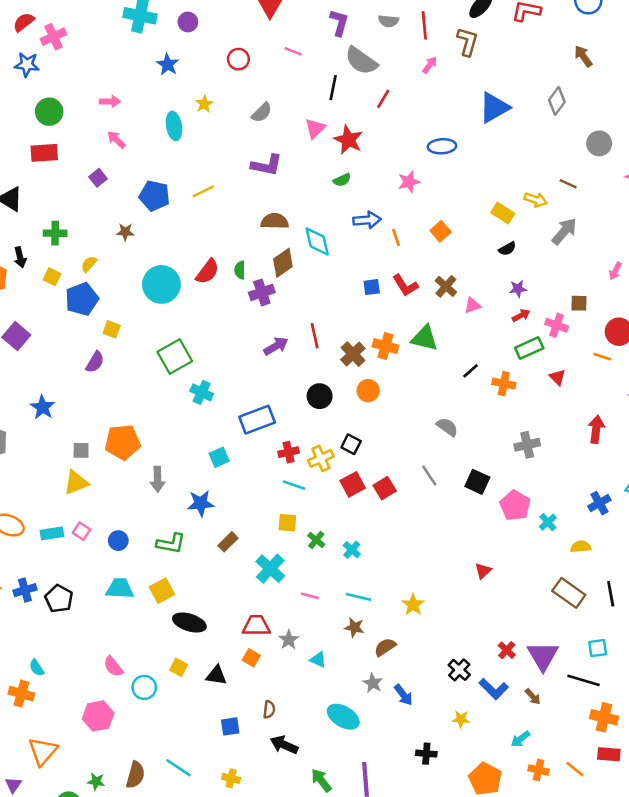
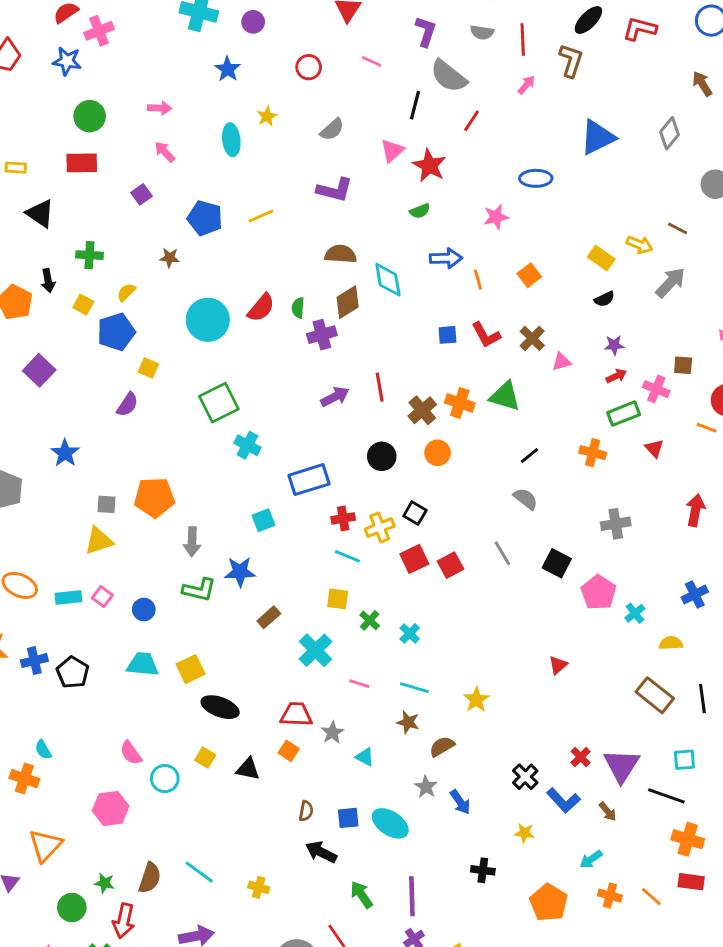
black line: (470, 371) -> (529, 455), moved
green L-shape: (171, 543) -> (199, 590), moved
blue square: (230, 726) -> (348, 818), moved

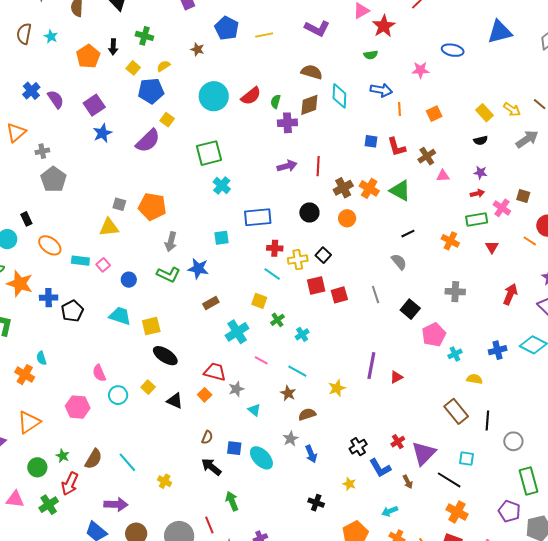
purple semicircle: (127, 404) -> (148, 141), size x1.5
blue star: (65, 453) -> (102, 133), moved
purple line: (412, 896) -> (371, 366), moved

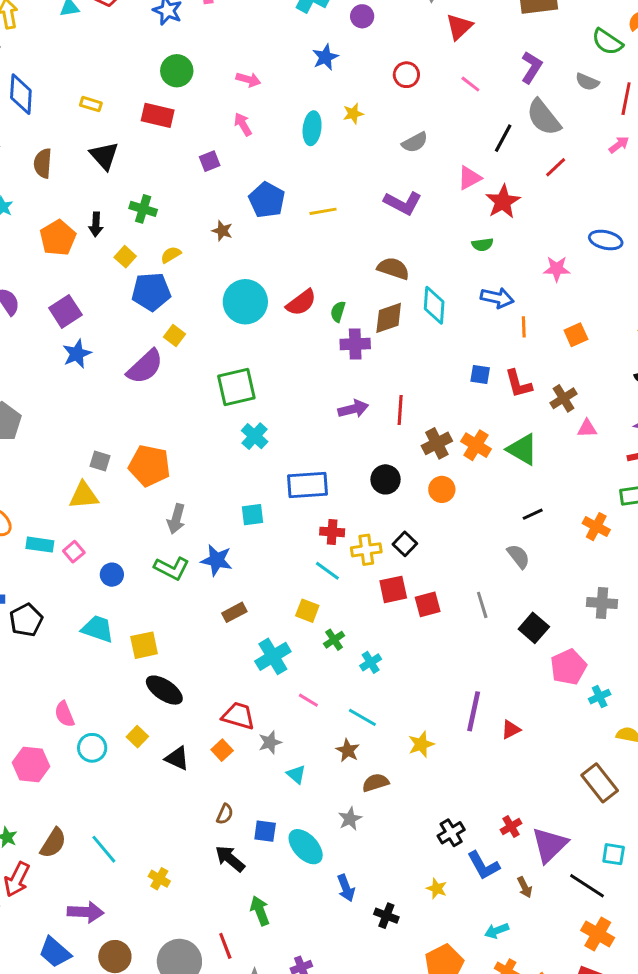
blue arrow: (311, 454) -> (346, 888), moved

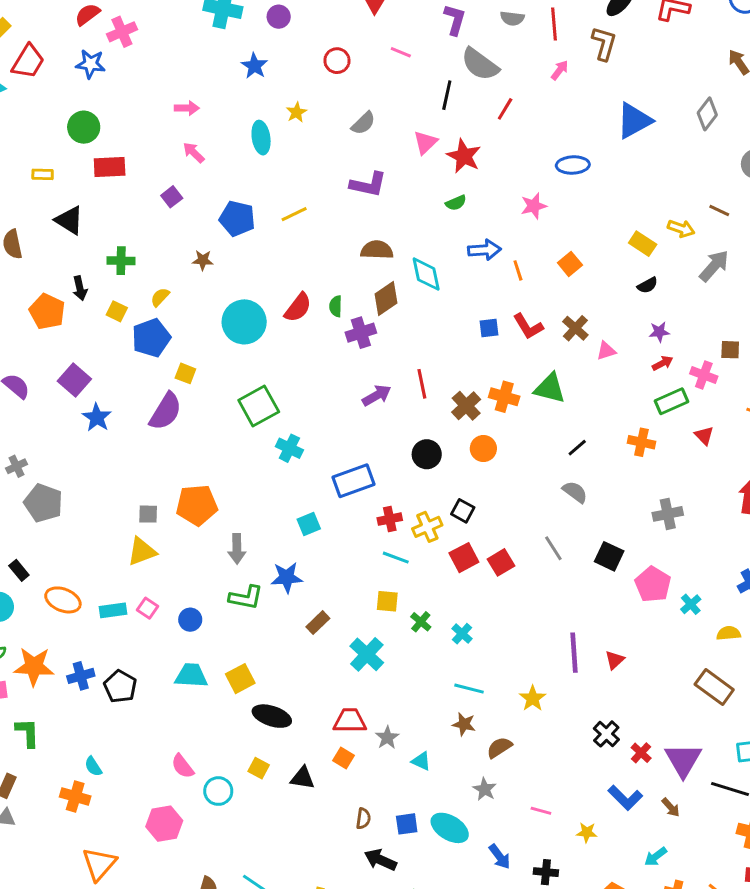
green circle: (177, 71) -> (84, 127), moved
pink line: (308, 700) -> (541, 811), moved
black cross: (451, 833) -> (606, 734), moved

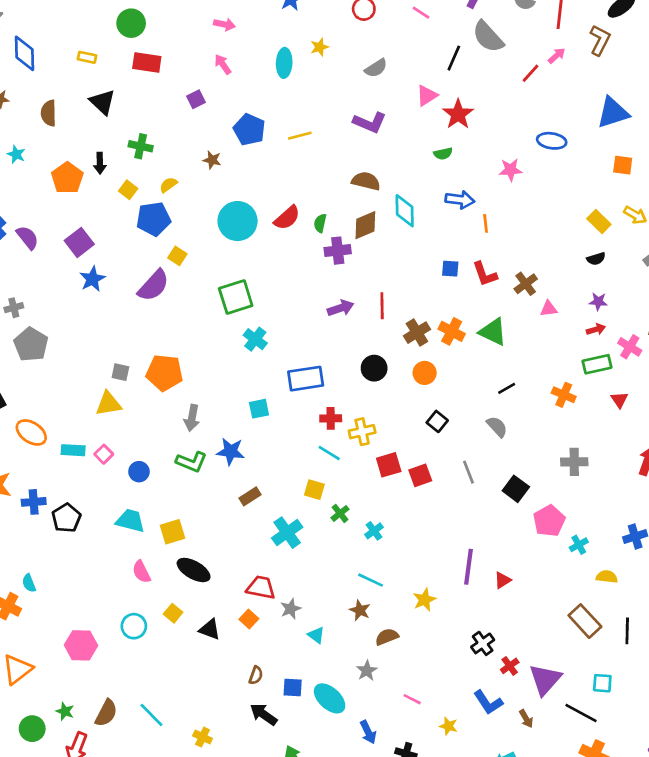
red line: (505, 109) -> (531, 73), moved
orange square: (570, 264) -> (623, 165), moved, turned 36
black square: (463, 511) -> (437, 421), moved
pink semicircle: (183, 766) -> (141, 572), moved

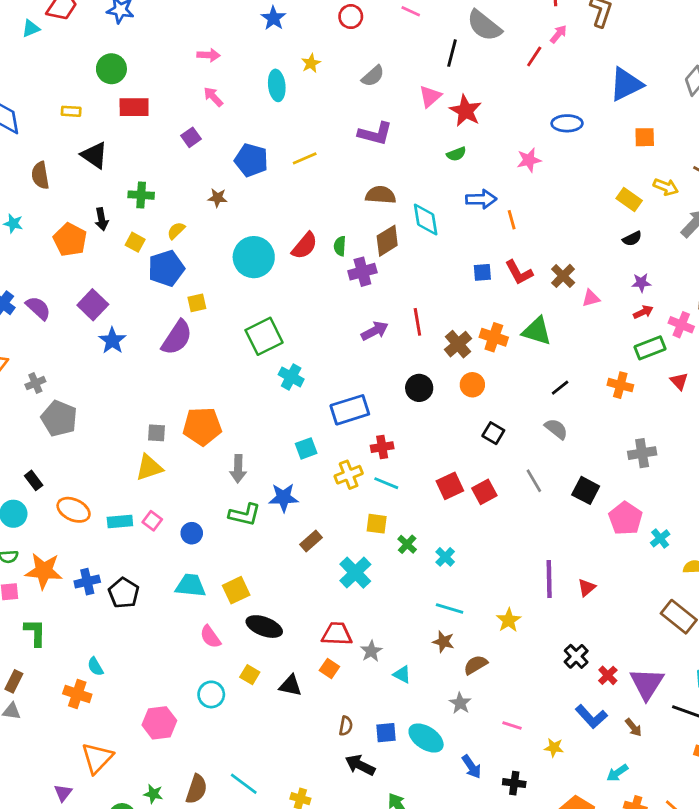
yellow square: (177, 256) -> (197, 303), turned -36
yellow cross: (362, 432) -> (349, 475), moved

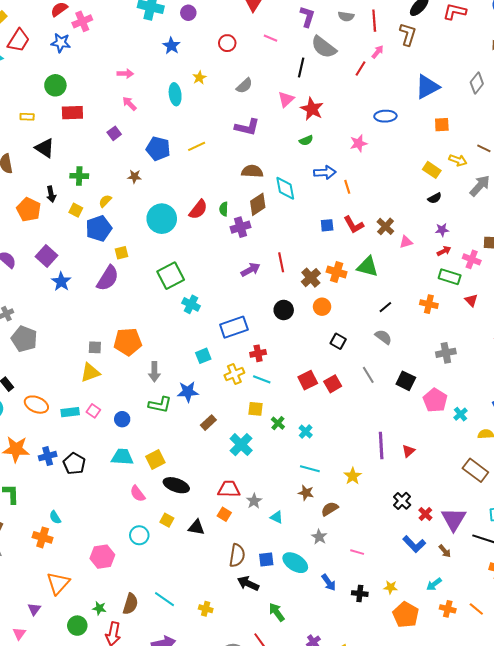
green rectangle: (650, 348) -> (450, 277), turned 40
brown semicircle: (346, 726) -> (237, 555), size x1.6
yellow star: (554, 748) -> (391, 587), moved

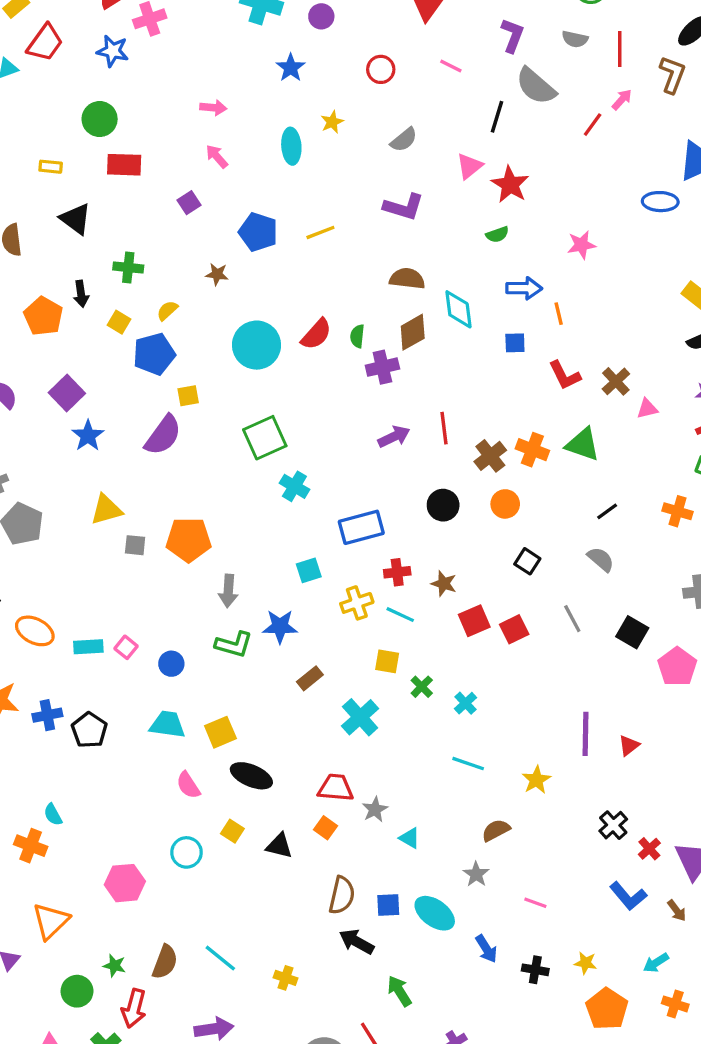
blue ellipse: (385, 116) -> (660, 202), moved
blue square: (327, 225) -> (515, 343), moved
yellow triangle: (90, 373) -> (106, 510), moved
brown star: (306, 493) -> (444, 584), moved

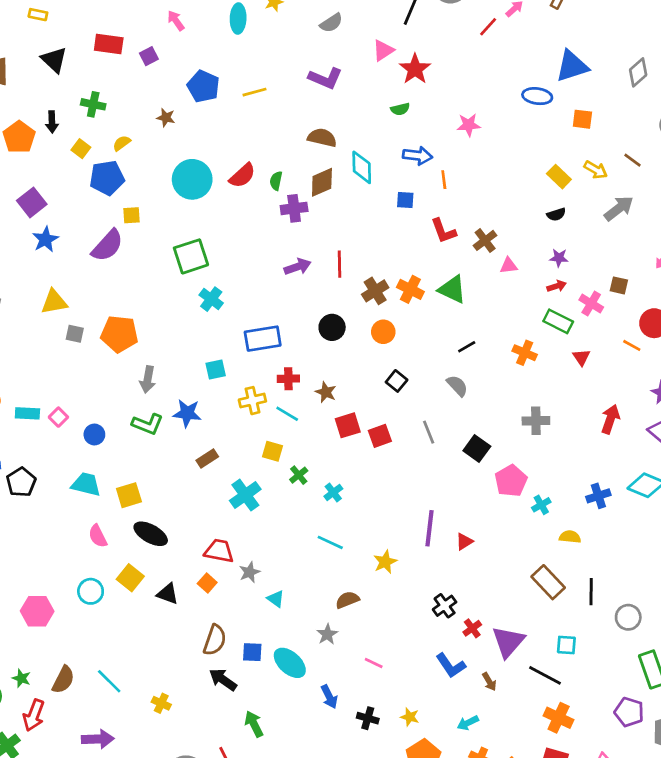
red rectangle: (124, 165) -> (109, 44), moved
yellow square: (232, 831) -> (130, 578), size x1.4

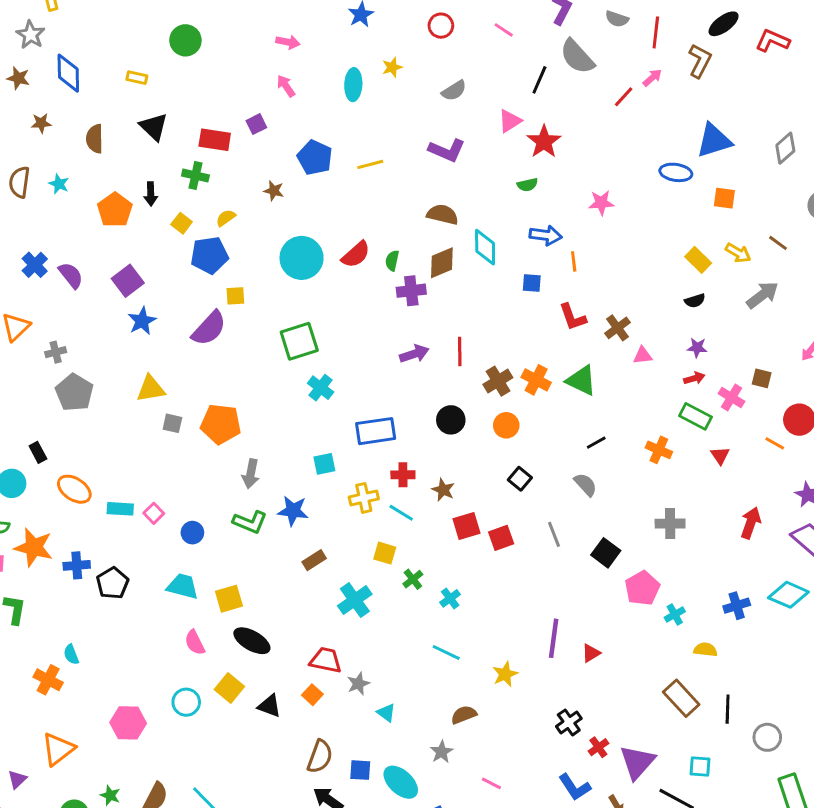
red rectangle: (109, 44) -> (215, 140), moved

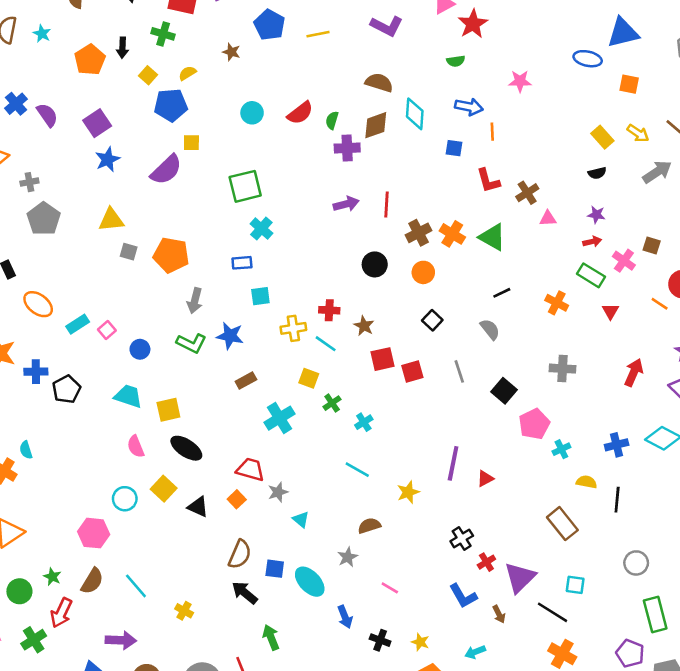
cyan circle: (302, 258) -> (252, 113), size x0.6
blue rectangle: (376, 431) -> (242, 263), moved, size x0.6
cyan rectangle: (120, 509) -> (78, 324), turned -40
black line: (728, 709) -> (617, 500), moved
pink hexagon: (128, 723) -> (94, 533), moved

